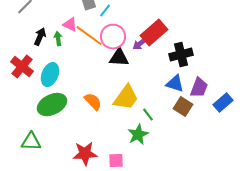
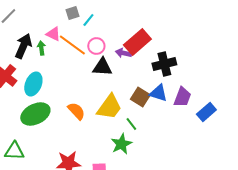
black arrow: (40, 37) -> (23, 46), size x1.4
pink circle: (113, 37) -> (96, 46), size x0.7
purple arrow: (140, 44) -> (123, 53), turned 49
brown square: (183, 107) -> (140, 97), moved

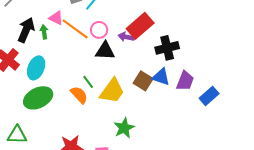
green line: (131, 124) -> (88, 82), moved

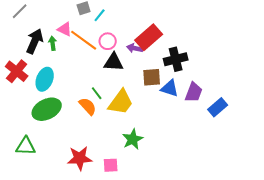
brown square: (143, 81) -> (152, 77), moved, turned -36

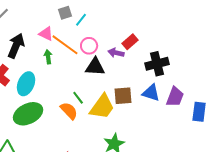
red rectangle: (149, 37) -> (130, 42), size x0.6
green arrow: (53, 43) -> (48, 57), moved
brown square: (152, 77) -> (123, 96), moved
blue rectangle: (218, 107) -> (199, 112), turned -42

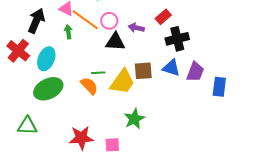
red rectangle: (130, 42) -> (163, 17), moved
green line: (78, 98) -> (98, 73), turned -56

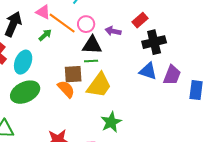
green arrow: (68, 32) -> (45, 35), turned 56
brown square: (143, 71) -> (73, 74), moved
green line: (98, 73) -> (91, 61), moved

